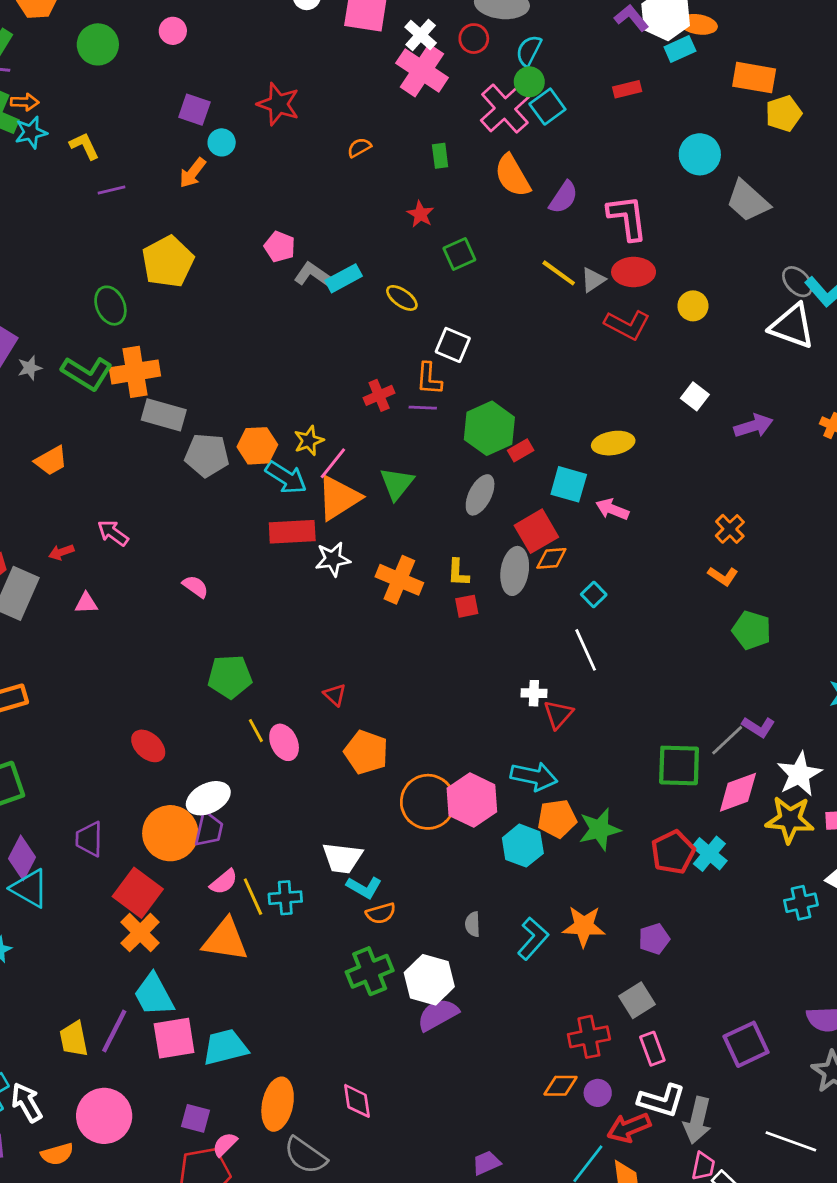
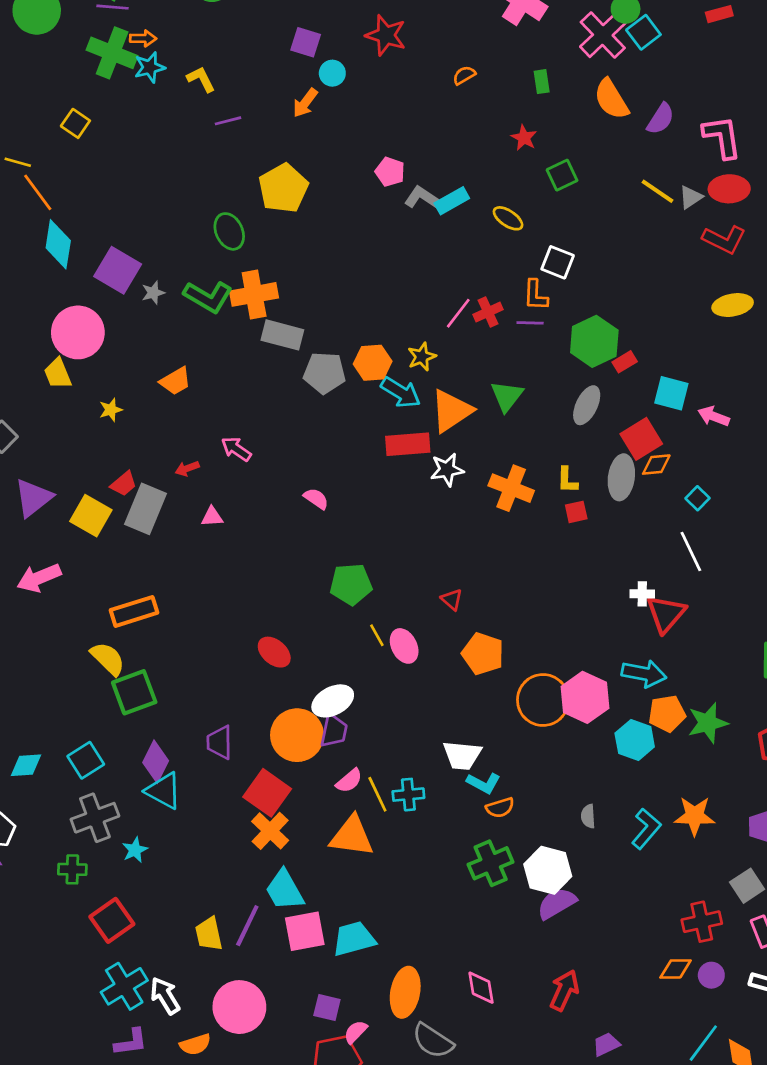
yellow ellipse: (613, 443) -> (733, 305), moved
pink line: (333, 463) -> (458, 313), moved
red triangle: (558, 714) -> (666, 614), size x1.4
red arrow: (629, 1128) -> (564, 990), moved, turned 138

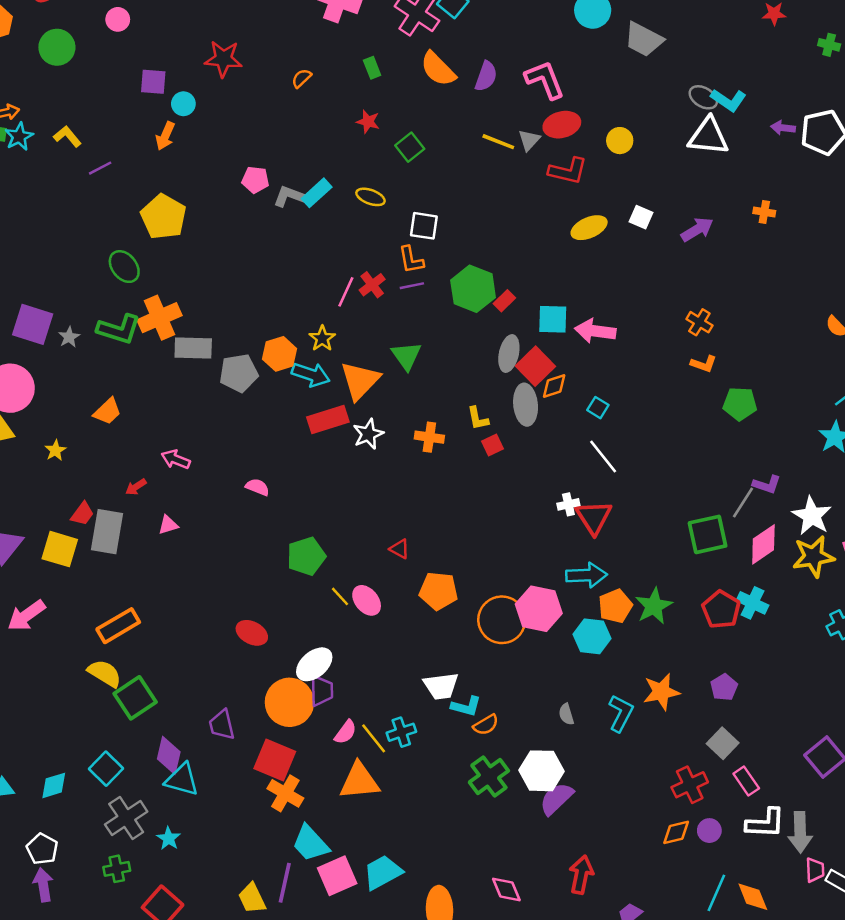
gray ellipse: (587, 405) -> (509, 354), moved
pink arrow: (714, 416) -> (595, 331), size x1.4
orange cross: (511, 488) -> (429, 437), size x0.7

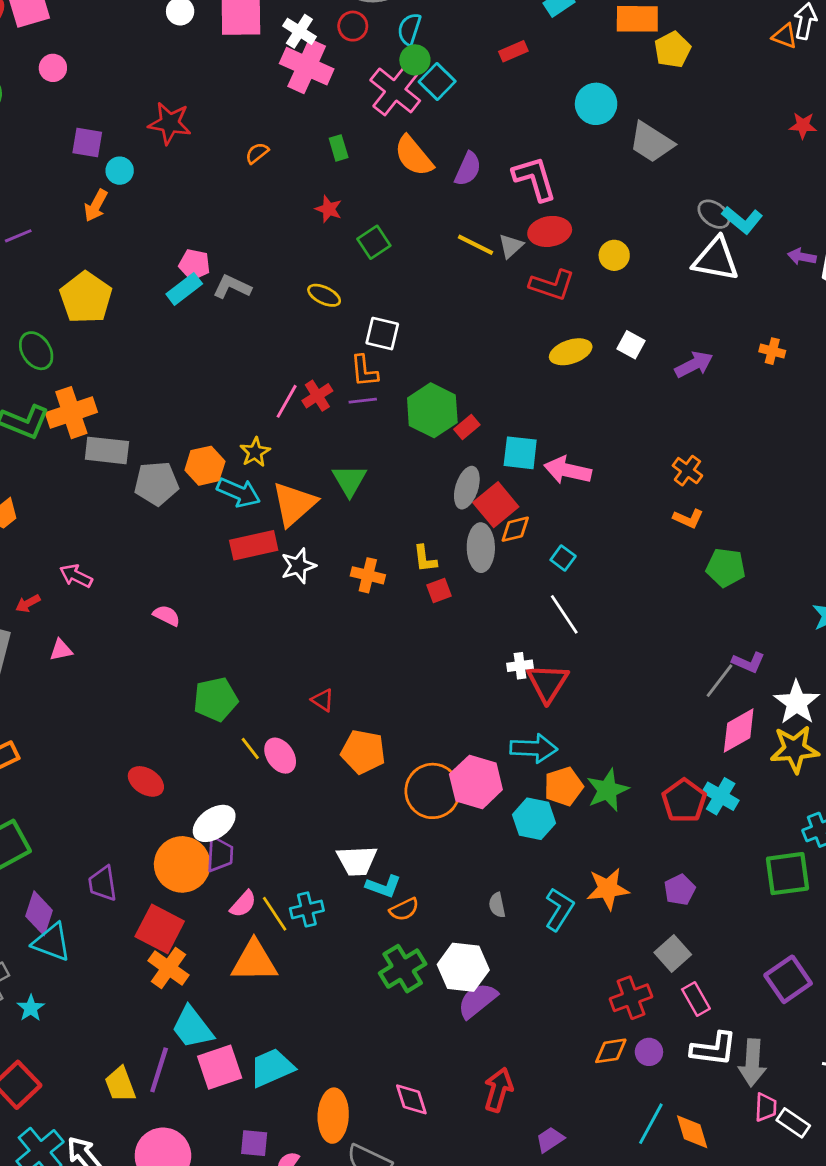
cyan rectangle: (317, 193) -> (184, 289), moved
green square: (708, 534) -> (788, 874), moved

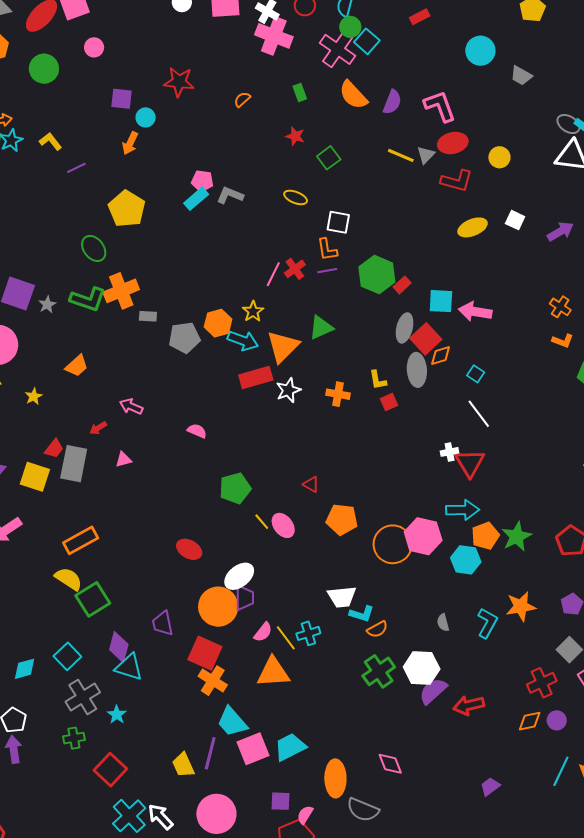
gray trapezoid: (651, 142) -> (521, 76), size x0.7
gray rectangle: (107, 450) -> (148, 316), size x0.6
green triangle: (349, 480) -> (321, 328), turned 40
red arrow: (498, 1090) -> (469, 705), moved, turned -116

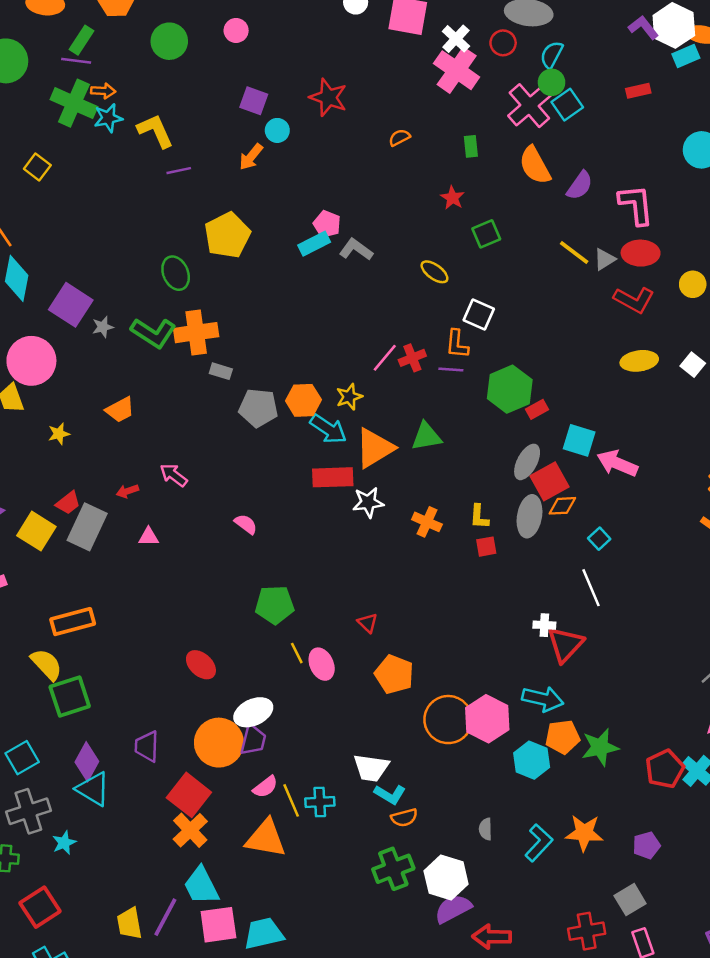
yellow L-shape: (50, 141) -> (155, 131), size x1.4

